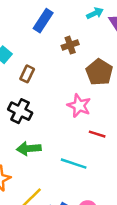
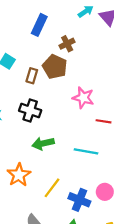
brown pentagon: (99, 72) -> (55, 67), moved

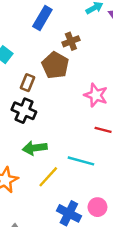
brown rectangle: (32, 76) -> (28, 83), moved
pink star: (83, 98) -> (96, 95), moved
yellow line: (52, 188) -> (48, 177), moved

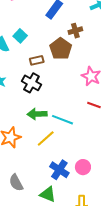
brown rectangle: (28, 83) -> (37, 60), turned 48
cyan line: (81, 161) -> (63, 120), moved

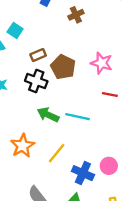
brown pentagon: (61, 49) -> (63, 67), moved
green arrow: (37, 114) -> (48, 115), turned 36
yellow line: (46, 138) -> (57, 153), moved

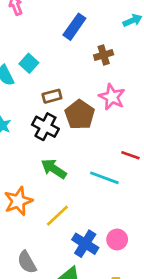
pink star: (102, 63) -> (112, 97), moved
cyan line: (77, 117) -> (104, 178), moved

